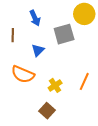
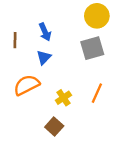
blue arrow: (35, 18) -> (45, 32), moved
gray square: (64, 34) -> (92, 48), moved
orange semicircle: (23, 74) -> (27, 85), turned 130

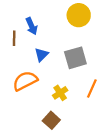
yellow circle: (97, 16) -> (79, 15), moved
blue arrow: (45, 32) -> (32, 26), moved
gray square: (92, 48) -> (75, 58), moved

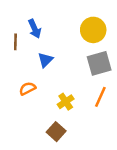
yellow circle: (79, 15) -> (93, 30), moved
gray square: (75, 58) -> (99, 63), moved
orange semicircle: (25, 81) -> (27, 89), size x0.6

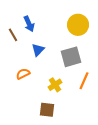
brown line: (15, 42) -> (13, 35), turned -32
gray square: (99, 63) -> (71, 57), moved
brown square: (56, 132) -> (47, 110), turned -35

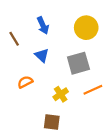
blue arrow: (29, 24) -> (43, 25), moved
blue triangle: (38, 50) -> (42, 55), turned -32
orange line: (84, 81) -> (93, 90), turned 42

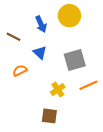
yellow circle: (86, 28) -> (69, 16), moved
brown line: (14, 39) -> (14, 37), turned -32
orange semicircle: (25, 82) -> (20, 71), moved

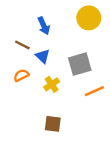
yellow circle: (69, 16) -> (89, 18), moved
brown line: (14, 37) -> (22, 45), moved
yellow cross: (58, 90) -> (52, 84), moved

